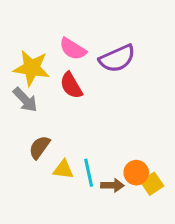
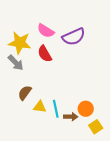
yellow square: (152, 184) -> (96, 127), moved

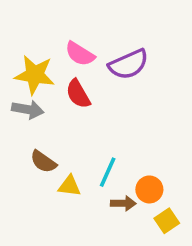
gray arrow: (16, 63) -> (28, 110), turned -36
brown semicircle: (25, 93) -> (43, 162), turned -91
cyan line: (56, 109) -> (108, 172), moved, turned 36

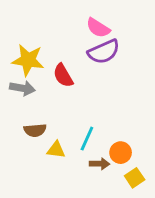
pink semicircle: (80, 54) -> (98, 28), moved
brown semicircle: (43, 162) -> (35, 130), turned -40

